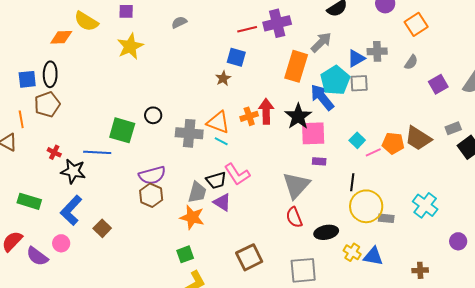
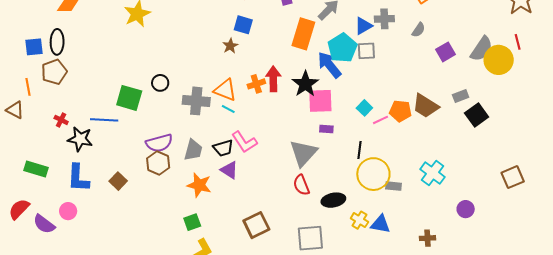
gray trapezoid: (197, 192) -> (193, 150), moved
blue L-shape: (71, 210) -> (78, 178), turned -40
brown square: (102, 228) -> (118, 181), moved

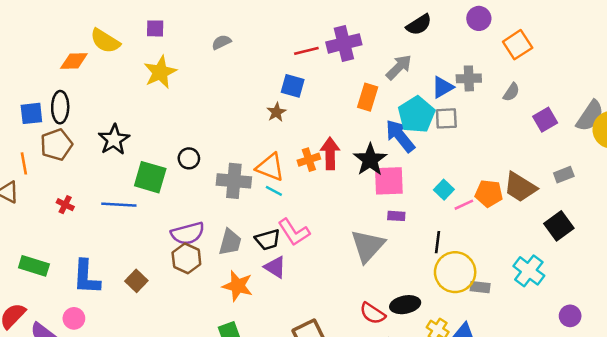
orange rectangle: (303, 34) -> (368, 97), size x0.7
black square: (477, 115) -> (559, 226), moved
black star: (80, 139) -> (114, 140), moved, turned 30
red semicircle: (301, 185) -> (373, 313), moved, turned -35

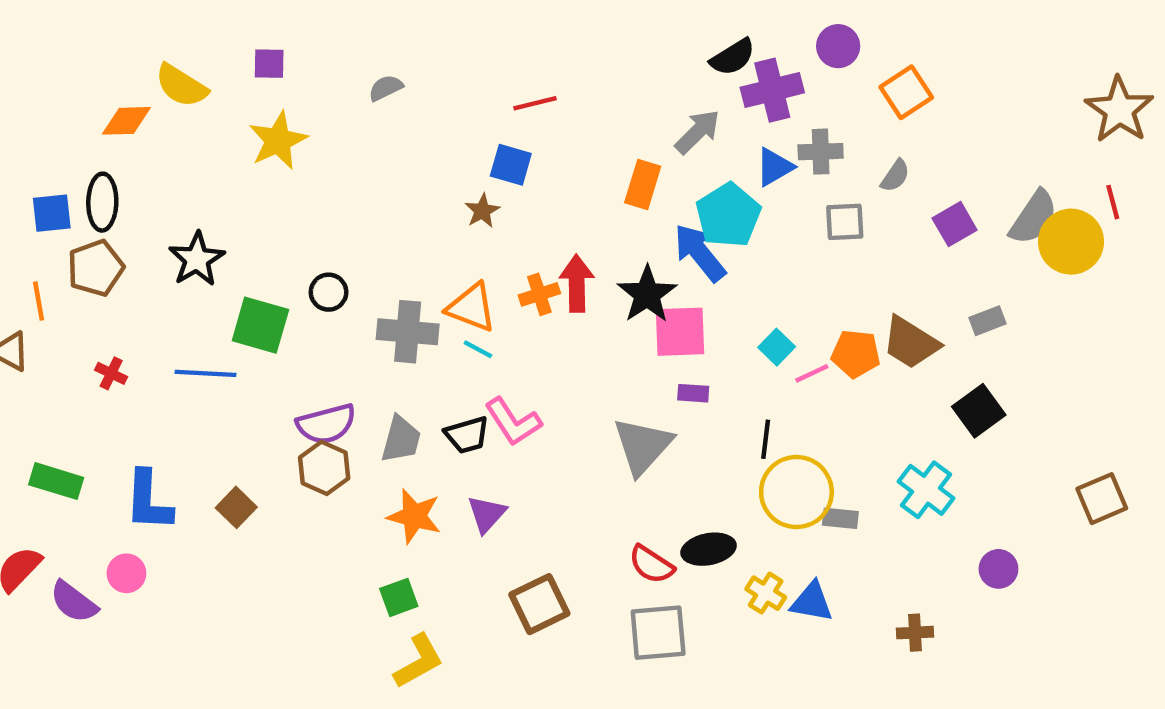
purple cross: (344, 43) -> (772, 90), moved
gray square: (446, 118) -> (845, 222), moved
purple triangle: (275, 267) -> (487, 514), moved, turned 40

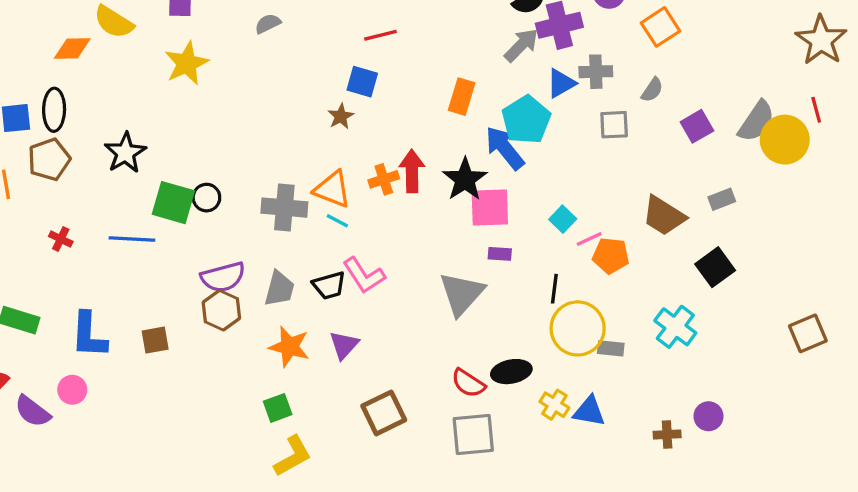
gray arrow: (698, 132) -> (521, 45), moved
black circle: (329, 292) -> (206, 198), moved
orange pentagon: (856, 354) -> (611, 256), moved
brown square: (236, 507) -> (155, 340), turned 36
purple circle: (998, 569) -> (709, 416), moved

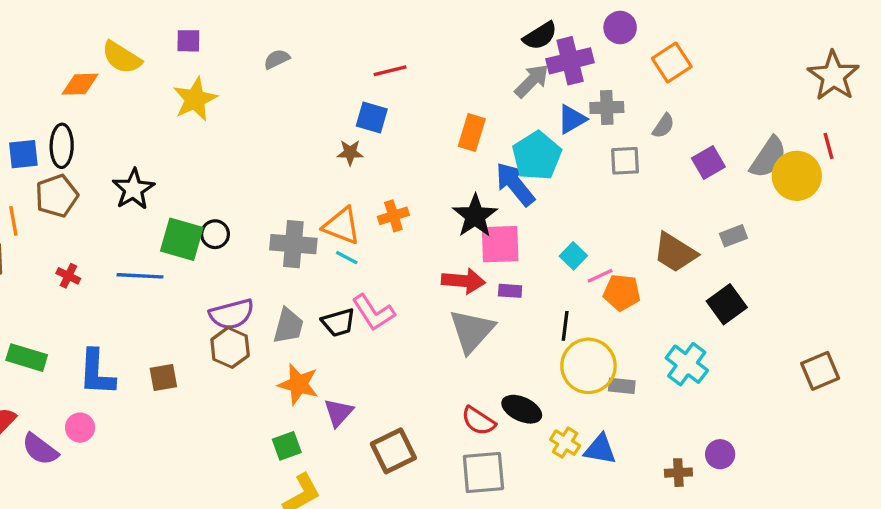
brown star: (341, 116) -> (350, 153), turned 30
red arrow: (412, 171) -> (463, 281), moved, turned 96
purple triangle: (344, 345) -> (338, 413), moved
black ellipse: (511, 372) -> (522, 409), turned 36

